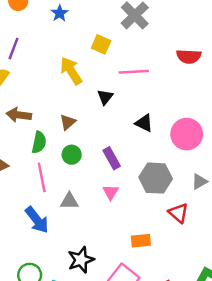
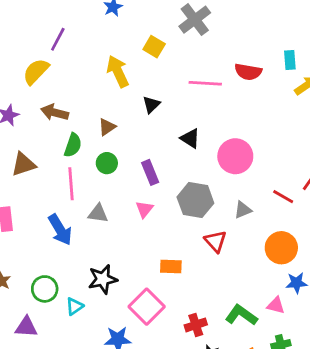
pink line: (134, 72) -> (205, 83), moved

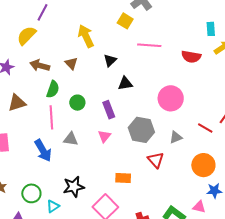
yellow square: (154, 47) -> (125, 21), moved
red semicircle: (248, 72) -> (191, 57), moved
brown triangle: (107, 127) -> (71, 63), moved, turned -40
black triangle: (190, 138) -> (125, 83), moved, turned -42

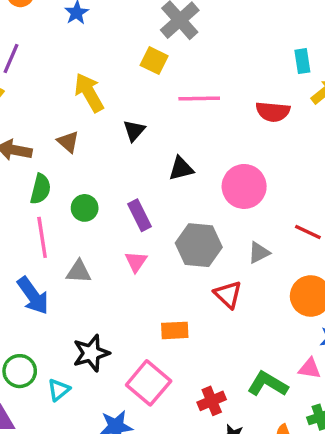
black triangle: (125, 83) -> (181, 169), moved

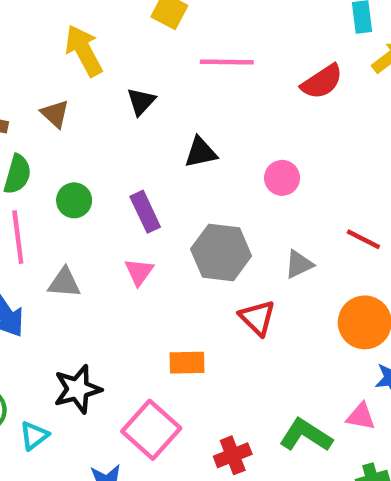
red semicircle: (273, 112) -> (322, 82), turned -40
pink circle: (244, 186) -> (282, 178), size x0.6

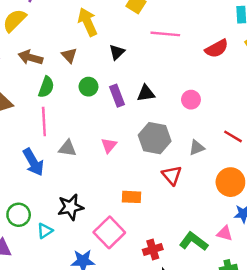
black triangle: (201, 152) -> (146, 93), moved
green circle: (74, 200) -> (88, 87), moved
purple rectangle: (145, 212) -> (117, 96), moved

